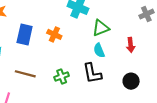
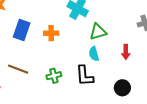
orange cross: (54, 34) -> (51, 33), turned -32

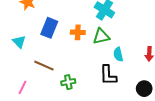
green triangle: (98, 32) -> (101, 36), moved
green cross: (54, 76) -> (68, 82), moved

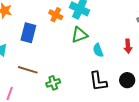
orange cross: (78, 32) -> (56, 15), moved, turned 32
black L-shape: (108, 75) -> (98, 81), moved

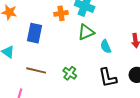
orange cross: (56, 15) -> (61, 13), turned -32
green cross: (53, 83) -> (70, 73), moved, turned -32

